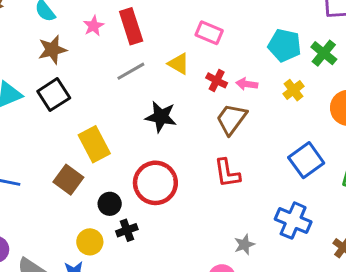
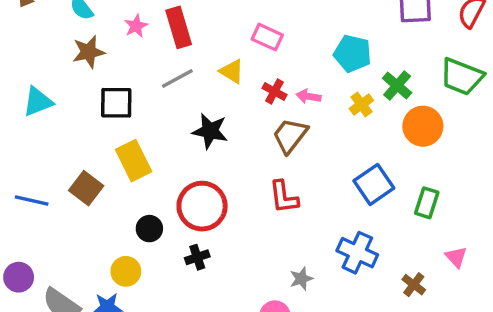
green cross: (324, 53) -> (397, 85), moved
black square: (54, 95) -> (116, 103), moved, turned 32
brown square: (68, 180) -> (86, 188), moved
black cross: (127, 230) -> (197, 257), moved

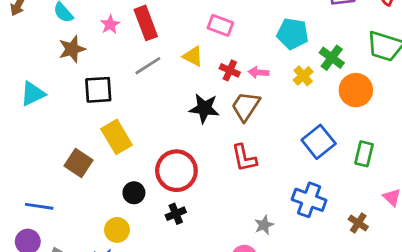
black star: (210, 131) -> (204, 108), moved
blue line: (32, 200) -> (39, 206), moved

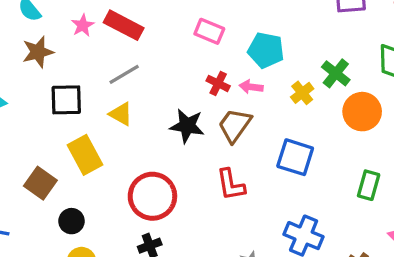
red rectangle: (146, 23) -> (124, 25), turned -44
cyan pentagon: (293, 34) -> (266, 50), moved
yellow triangle: (193, 56) -> (121, 114), moved
blue square: (319, 142) -> (295, 157), moved, turned -36
black circle: (134, 193) -> (72, 221), moved

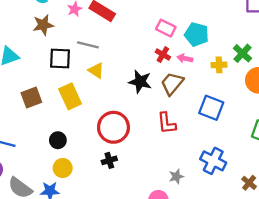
pink rectangle: (209, 31) -> (166, 28), moved
gray line: (124, 74) -> (88, 45), moved, turned 40
yellow cross: (302, 93) -> (219, 65), turned 32
brown square: (40, 183) -> (31, 98), moved, turned 30

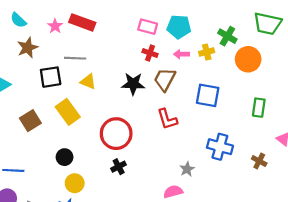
pink arrow: (185, 58) -> (181, 54), moved

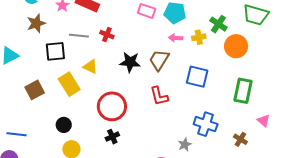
red cross: (150, 53) -> (107, 35), moved
yellow triangle: (88, 82) -> (90, 67), moved
green rectangle: (259, 108) -> (243, 91), size x1.4
gray star: (187, 169) -> (185, 145), moved

